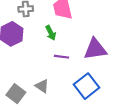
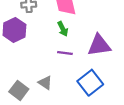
green arrow: (51, 33) -> (63, 29), moved

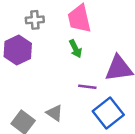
purple line: (65, 53) -> (87, 87), moved

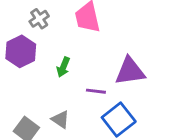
gray cross: (35, 20) -> (39, 19), turned -30
green arrow: (75, 49) -> (63, 67), moved, turned 48

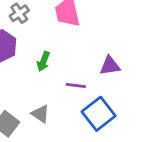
purple triangle: (130, 71) -> (110, 66), size x0.7

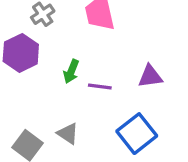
purple line: (76, 85) -> (100, 86), moved

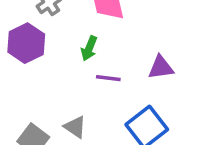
green arrow: (71, 71) -> (89, 48), moved

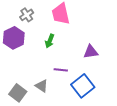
purple line: (108, 78) -> (61, 70), moved

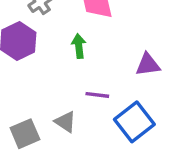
green arrow: (50, 41) -> (79, 46), turned 152
gray square: (18, 93) -> (25, 134), turned 30

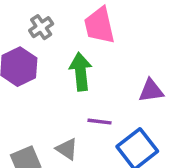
green arrow: (79, 46) -> (81, 72), size x1.5

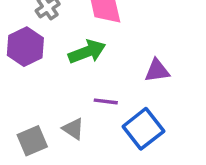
green arrow: (81, 72) -> (87, 52), turned 75

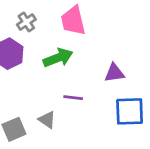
blue square: (143, 129) -> (130, 111), moved, turned 36

